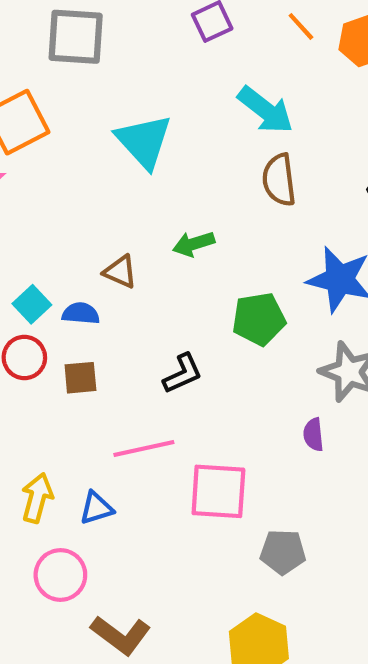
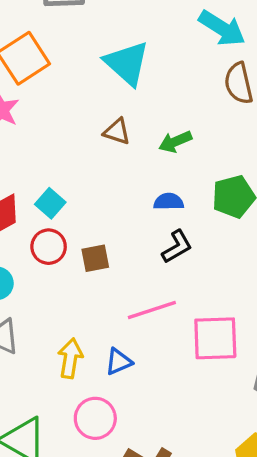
brown triangle: (120, 272) -> (117, 132), moved
blue semicircle: (81, 313) -> (169, 202), moved

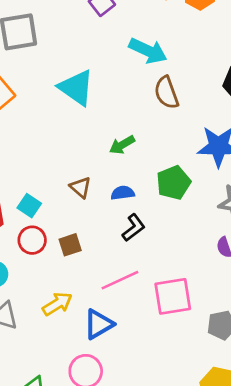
brown triangle: (117, 132) -> (80, 187), moved, turned 30
yellow arrow: (70, 358) -> (57, 304), moved, turned 56
blue triangle: (119, 362) -> (99, 324), size x1.4

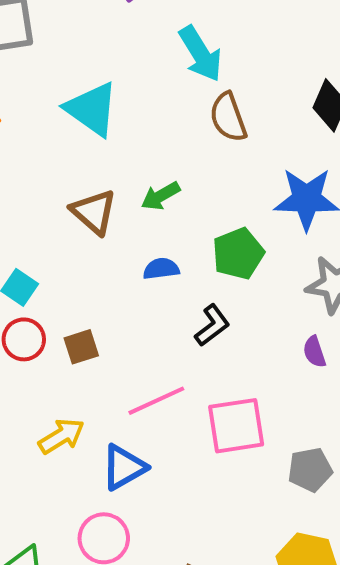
cyan arrow: (148, 51) -> (201, 54), turned 33
brown triangle: (80, 187) -> (94, 212), moved, size x1.4
black L-shape: (134, 228) -> (212, 325), moved

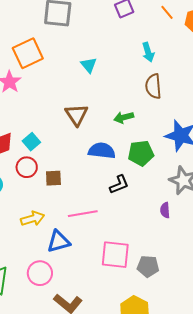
cyan arrow: (201, 54) -> (148, 52), size x0.7
cyan triangle: (92, 109) -> (89, 65), size x0.6
green arrow: (161, 196) -> (124, 117), moved
blue semicircle: (161, 269) -> (102, 151), size x1.5
pink square: (236, 426) -> (115, 255), moved

